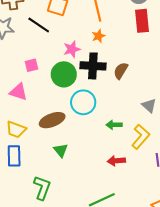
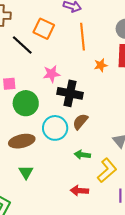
orange star: (98, 36) -> (101, 65), moved
brown semicircle: (121, 71) -> (80, 122), moved
green circle: (64, 74) -> (26, 103), moved

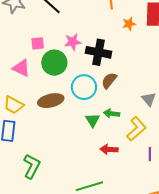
pink star: (52, 74) -> (73, 42), moved
green triangle: (26, 172) -> (92, 120), moved

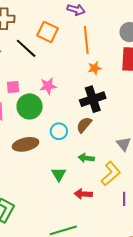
orange star: (129, 24) -> (95, 68), moved
black cross: (99, 52) -> (93, 99), moved, turned -30
cyan circle: (84, 87) -> (59, 131), size x0.7
green triangle: (92, 120) -> (59, 174), moved

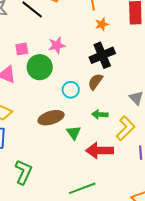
brown ellipse: (26, 144) -> (51, 118), moved
red arrow: (83, 194) -> (100, 151), size x1.5

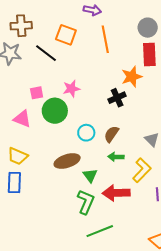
orange star: (102, 24) -> (132, 77), moved, size x1.5
black cross: (102, 55) -> (117, 98), size x0.7
brown semicircle: (95, 82) -> (111, 134), moved
green L-shape: (23, 172) -> (86, 202), moved

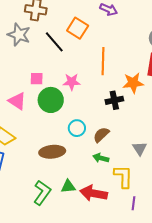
orange line: (105, 39) -> (103, 61), moved
yellow L-shape: (142, 170) -> (123, 176), turned -55
green triangle: (90, 176) -> (68, 186), moved, turned 49
green L-shape: (86, 202) -> (42, 193), moved

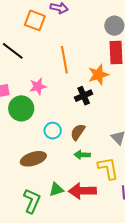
orange square: (78, 28) -> (35, 20), moved

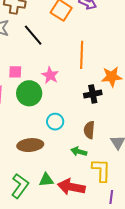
pink star: (38, 86) -> (50, 75), turned 30
brown semicircle: (78, 132) -> (89, 130), moved, turned -42

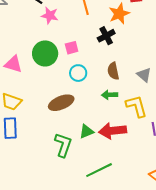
pink square: (15, 72) -> (72, 48), moved
pink star: (50, 75) -> (50, 15), moved

